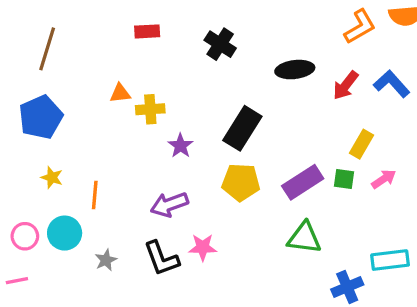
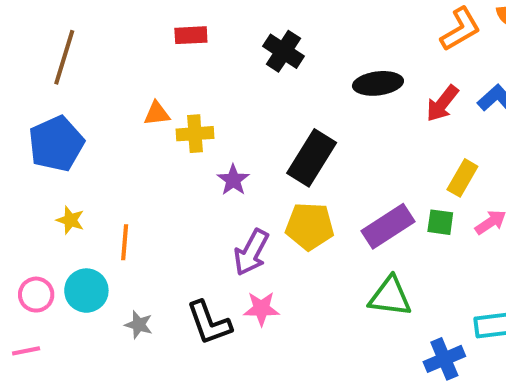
purple arrow: (169, 204) -> (251, 252), moved, turned -42
gray star: (106, 260) -> (139, 325), turned -30

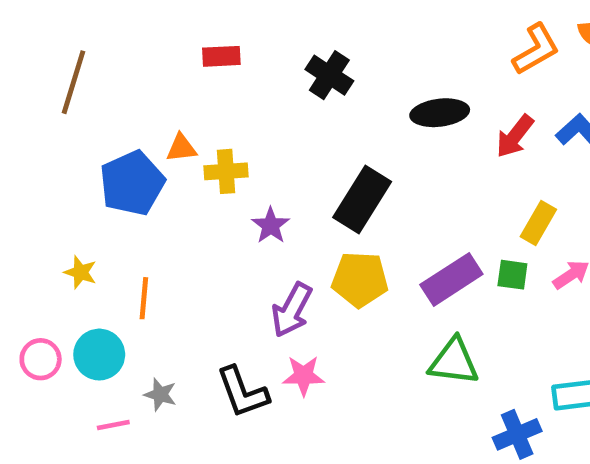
blue pentagon: (56, 144) -> (132, 183), moved
pink line: (26, 351) -> (113, 425), moved

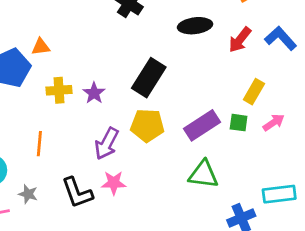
yellow cross: (226, 171) -> (59, 90), moved
orange line: (144, 298) -> (39, 144), moved

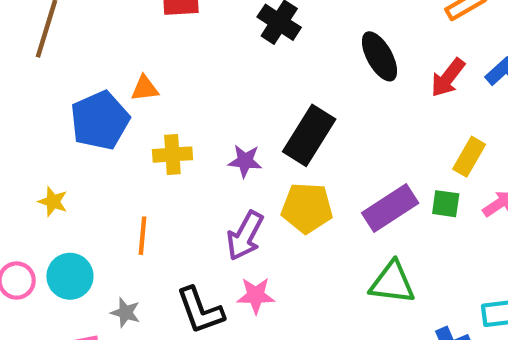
black ellipse: (195, 26) -> (379, 56), turned 68
purple star: (94, 93) -> (245, 161), moved, turned -30

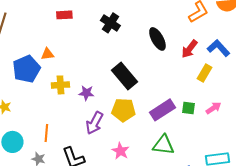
black rectangle: (309, 135) -> (124, 76), turned -72
yellow rectangle: (469, 157) -> (204, 73), moved
purple star: (245, 161) -> (86, 93), moved
orange line: (143, 236) -> (46, 133), moved
pink star: (256, 295) -> (120, 151), moved, turned 30

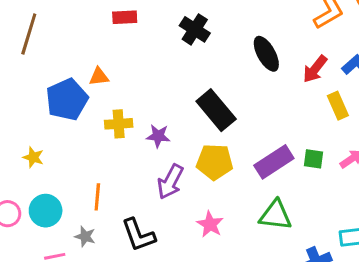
yellow rectangle: (204, 73) -> (338, 106), turned -54

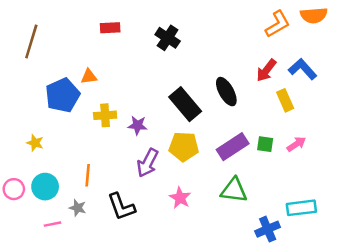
black ellipse: (266, 54) -> (226, 92), moved

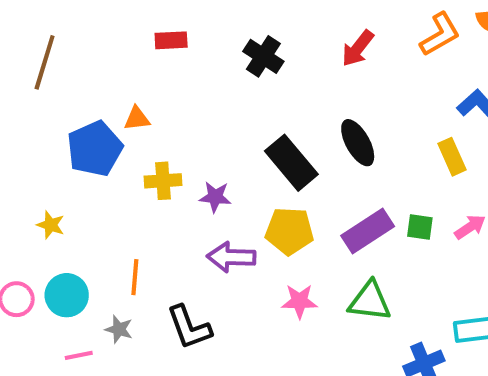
red arrow: (266, 70) -> (358, 48), moved
purple arrow: (148, 163) -> (231, 257), turned 64
pink star: (180, 198) -> (299, 301), moved, turned -30

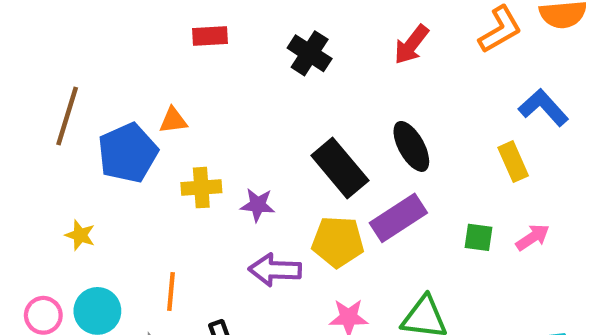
brown line: (45, 62) -> (67, 116), moved
purple rectangle: (368, 231) -> (398, 218), moved

